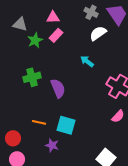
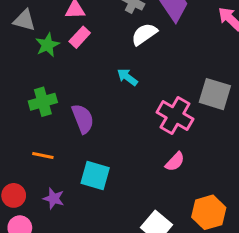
orange line: (39, 122) -> (43, 156), moved
purple star: (52, 145) -> (54, 199), moved

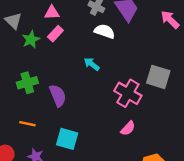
gray triangle: (24, 20) -> (13, 21), turned 30
white semicircle: (144, 34) -> (105, 31), turned 54

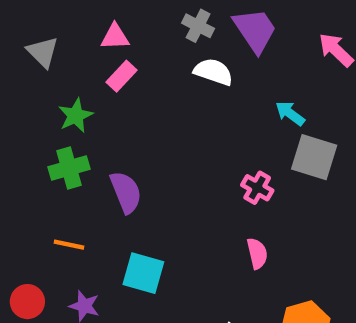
green star: (31, 39) -> (76, 116), moved
cyan arrow: (92, 64) -> (290, 113), moved
pink cross: (128, 93) -> (257, 188), size x0.6
pink semicircle: (128, 128) -> (257, 253), turned -56

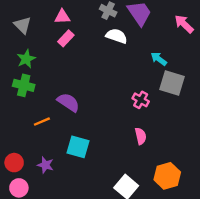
green star: (76, 116) -> (26, 59), moved
green cross: (69, 168) -> (24, 85), moved, turned 30
purple semicircle: (126, 192) -> (68, 102), turned -35
orange line: (69, 245) -> (42, 122), moved, turned -35

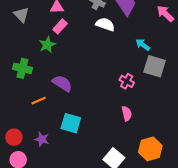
green star: (26, 59) -> (47, 45), moved

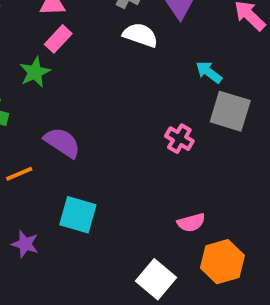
pink semicircle: (127, 113) -> (191, 223), moved, turned 88

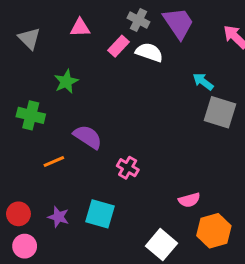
pink rectangle: (58, 39) -> (118, 46), moved
pink cross: (179, 139) -> (128, 168), moved
cyan square: (78, 215) -> (100, 214), moved

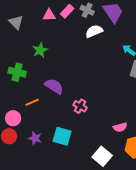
pink rectangle: (118, 46) -> (67, 11), moved
white semicircle: (149, 52) -> (94, 31), turned -42
pink circle: (25, 246) -> (13, 118), moved

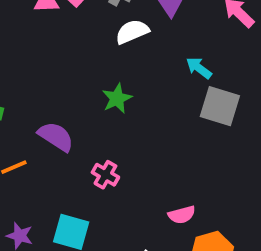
green star: (40, 50) -> (117, 98), moved

